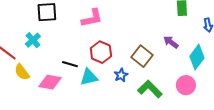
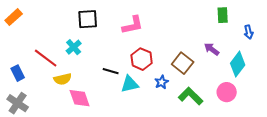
yellow semicircle: (22, 72) -> (63, 79), turned -66
pink diamond: (50, 82) -> (80, 98), moved, turned 60

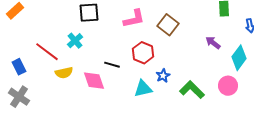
brown square: (183, 63) -> (168, 25), moved
cyan triangle: (130, 84) -> (143, 89), moved
pink diamond: (80, 98) -> (94, 81), moved

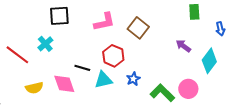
yellow semicircle: (64, 73) -> (34, 88), moved
pink circle: (228, 86) -> (188, 89), moved
cyan triangle: (143, 89) -> (103, 80), moved

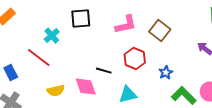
cyan cross: (45, 44) -> (52, 36), moved
blue star: (133, 79) -> (166, 73), moved
cyan triangle: (103, 80) -> (128, 95), moved

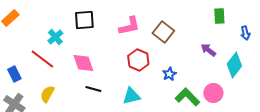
black line: (104, 71) -> (93, 89), moved
pink diamond: (86, 87) -> (83, 63), moved
yellow semicircle: (56, 91) -> (47, 94), moved, turned 132

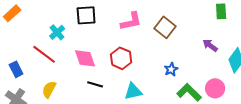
red hexagon: (138, 60) -> (121, 58), moved

